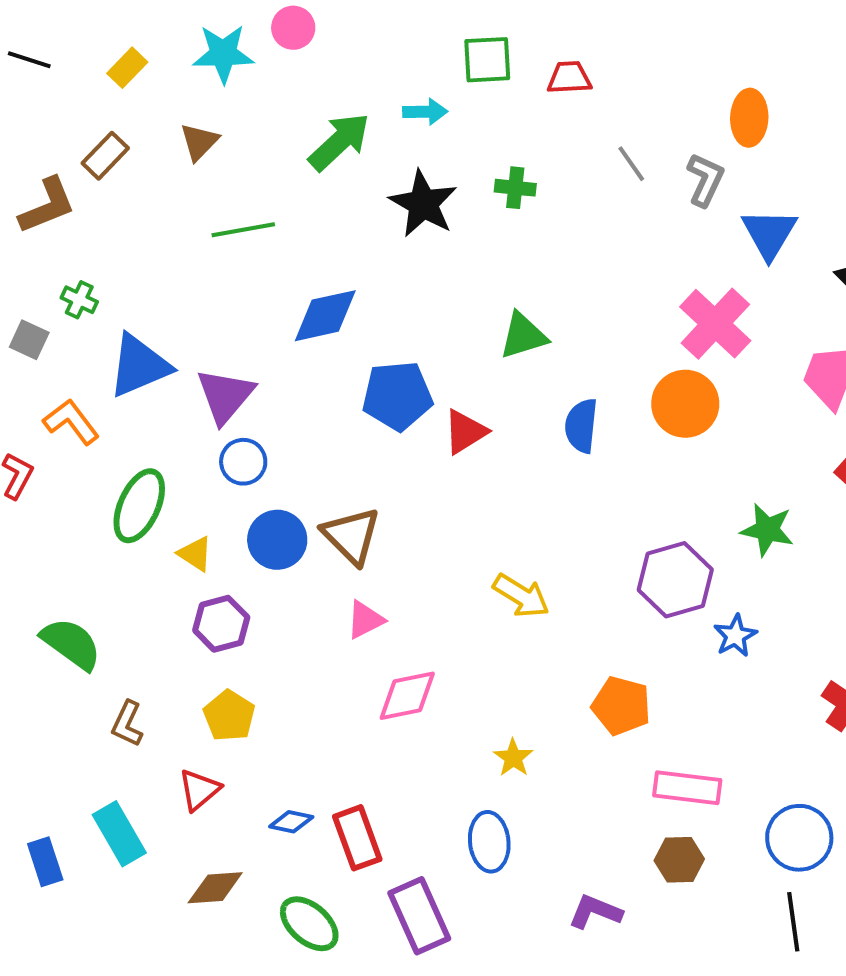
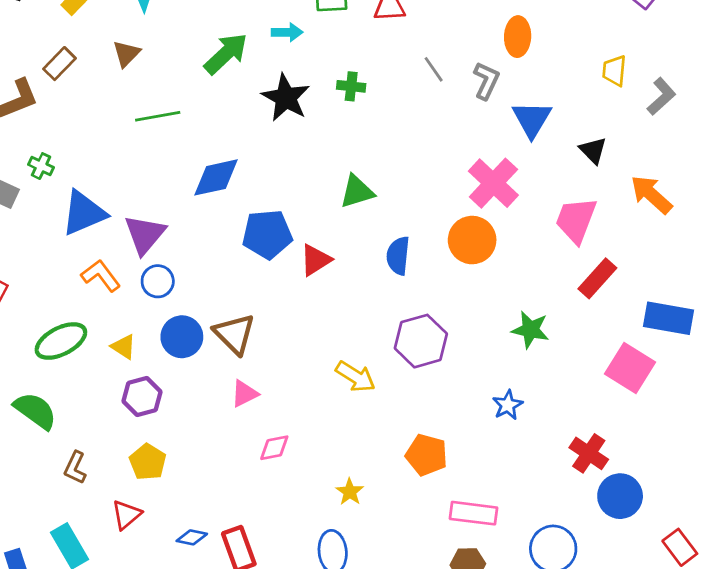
orange L-shape: (71, 422) -> (101, 276), moved
green ellipse: (139, 506) -> (61, 341), moved, turned 39
purple hexagon: (675, 580) -> (421, 341), moved
pink diamond: (407, 696) -> (274, 448), size x0.7

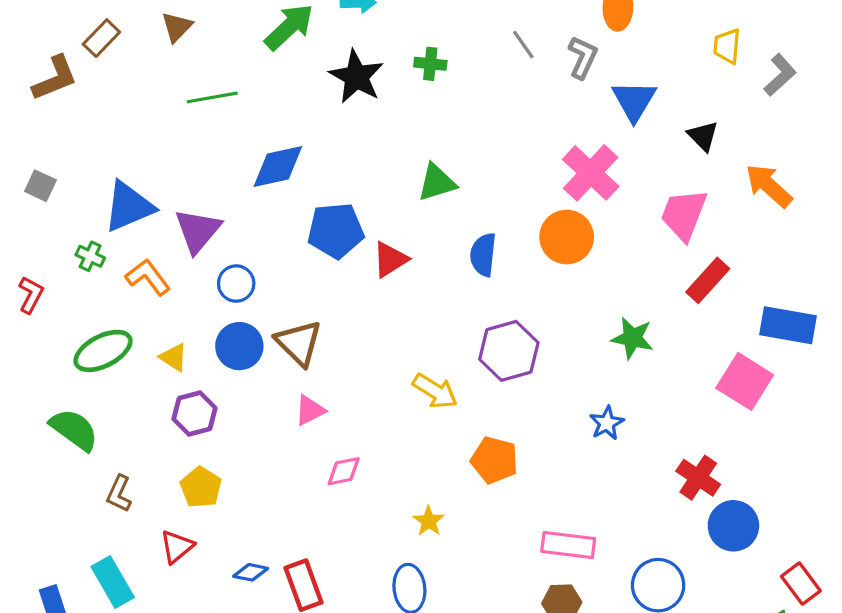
green cross: (41, 166) -> (90, 256), moved
blue circle: (158, 281) -> (236, 284), moved
orange pentagon: (427, 455) -> (494, 460), moved

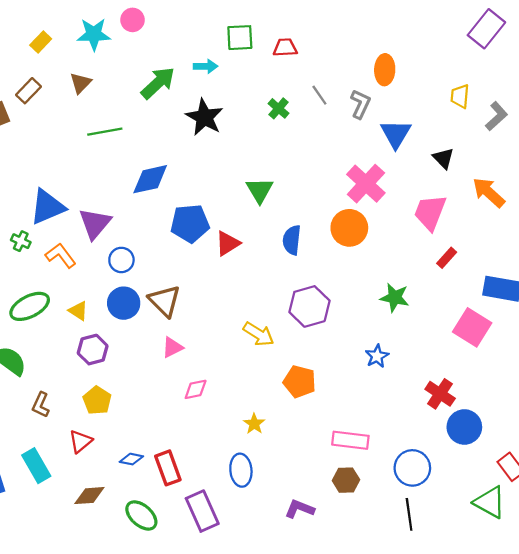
green cross: (430, 64) -> (279, 108), moved, turned 35
green triangle: (437, 182) -> (260, 190), turned -44
red rectangle: (708, 280) -> (447, 258), size x0.7

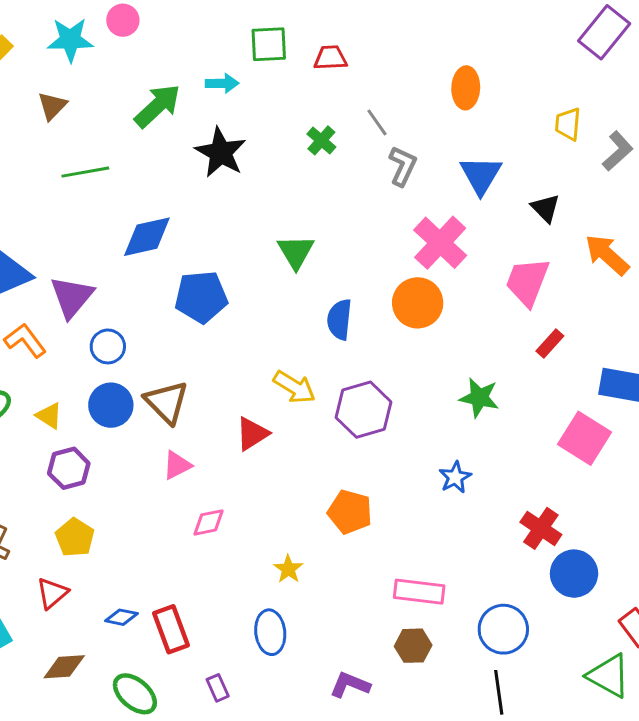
gray L-shape: (360, 104) -> (403, 166), moved
red triangle: (228, 243) -> (252, 434), moved
yellow arrow: (259, 334) -> (294, 387), moved
purple rectangle: (202, 511) -> (218, 688), size x0.5

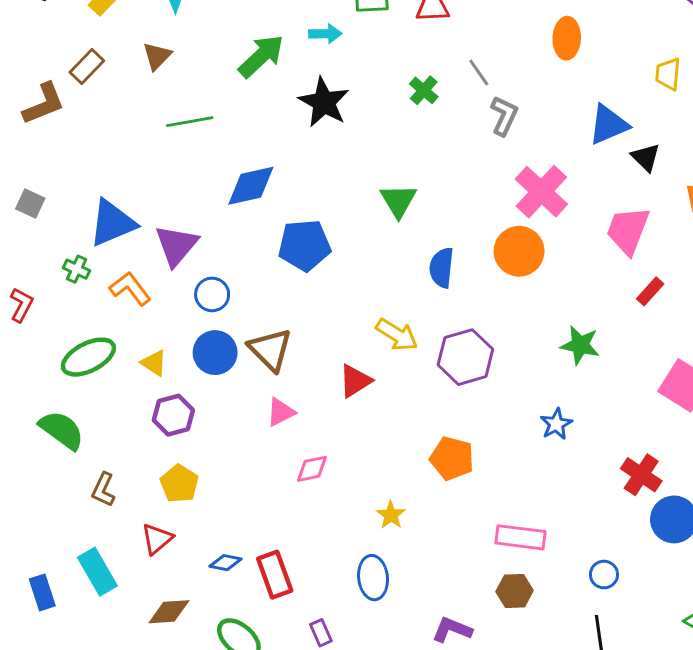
blue triangle: (481, 175) -> (608, 125), moved, turned 36
blue circle: (503, 629) -> (604, 575), size x0.6

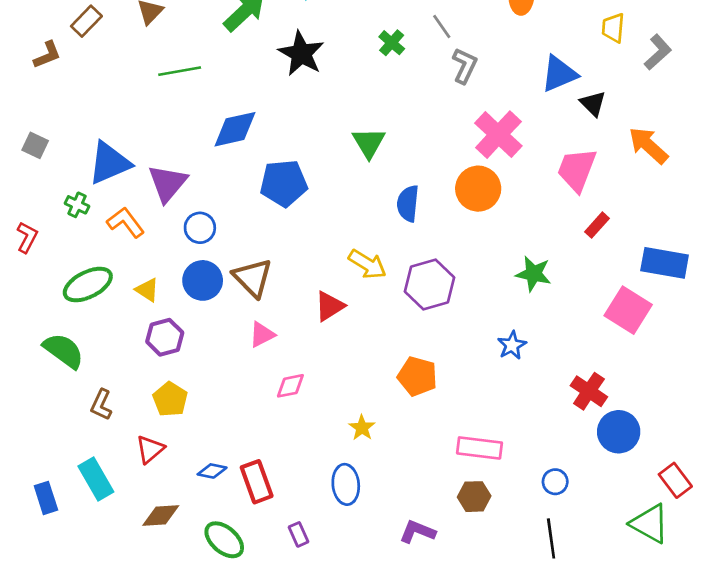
brown L-shape: (44, 104) -> (47, 55), size x0.7

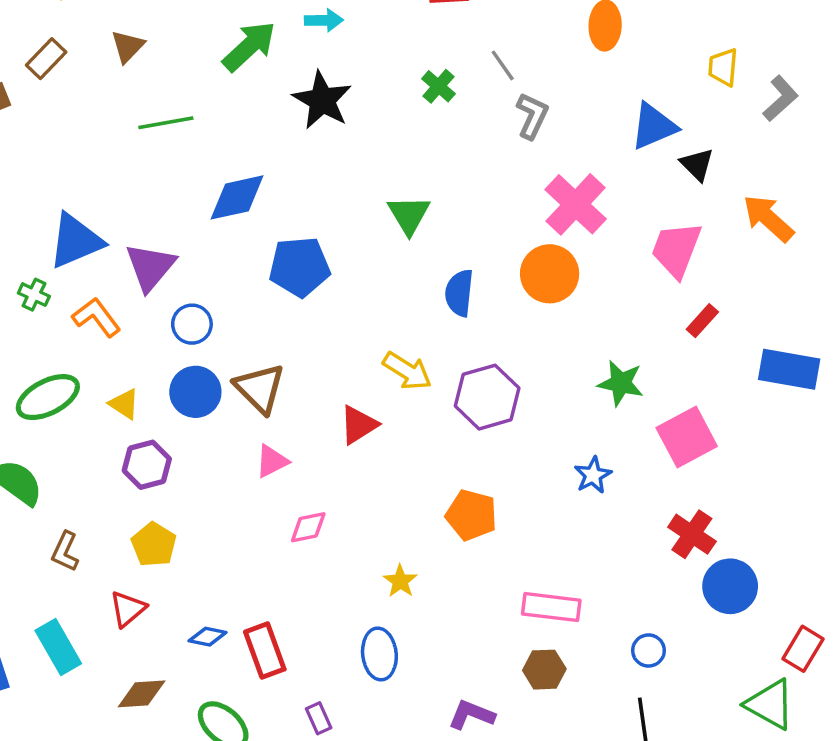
pink square: (628, 310) -> (687, 437), moved, turned 30
red rectangle: (675, 480) -> (803, 649), turned 68

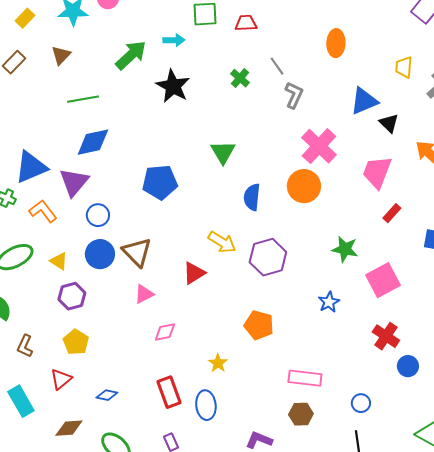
blue diamond: (237, 197) -> (93, 142), moved
blue circle: (730, 586) -> (408, 366), size x0.7
red rectangle: (265, 650) -> (169, 392), moved

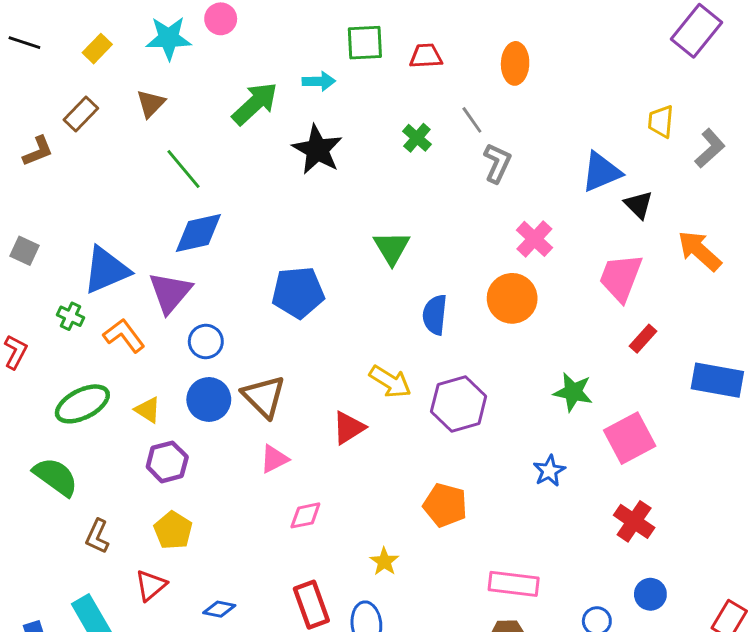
orange ellipse: (336, 43) -> (515, 63), moved
green line: (83, 99) -> (184, 169), turned 60
pink cross: (319, 146) -> (534, 239), size x0.7
blue circle: (408, 366) -> (650, 594), moved

